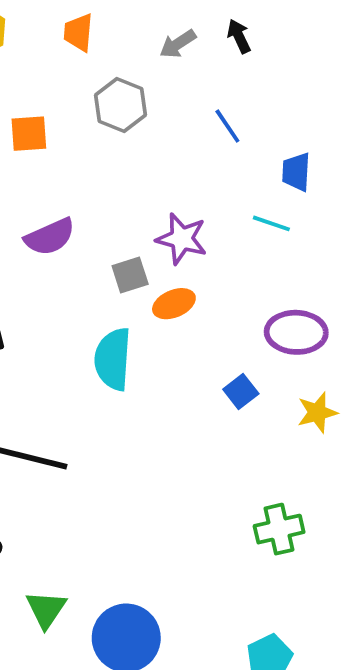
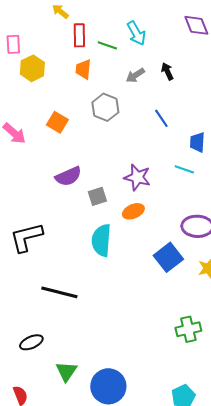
orange square: (29, 134) -> (57, 122), turned 35
gray square: (130, 275) -> (97, 196), moved
blue square: (241, 392) -> (168, 257), size x1.6

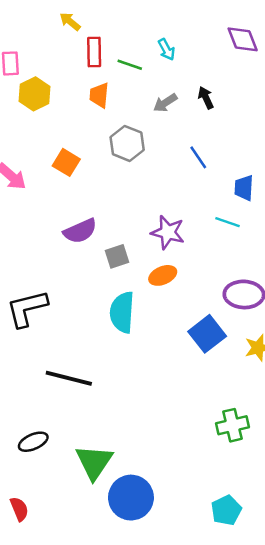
cyan arrow: (136, 33) -> (167, 49), size x0.7
green triangle: (66, 371) -> (94, 462), moved, size x1.4

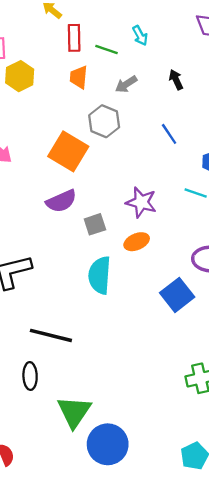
gray arrow: (165, 103) -> (126, 84), moved
orange square: (66, 162) -> (68, 151), moved, size x1.6
black ellipse: (33, 442) -> (30, 376), moved, turned -68

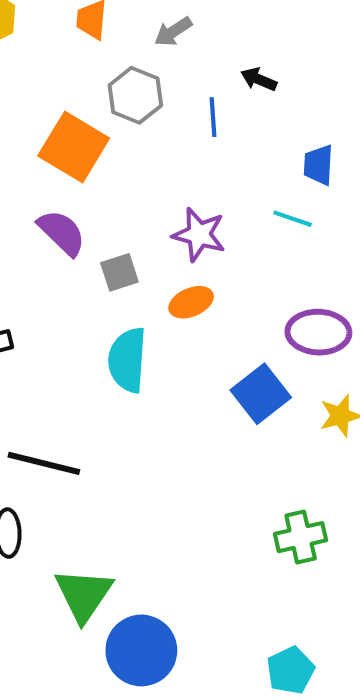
black arrow: (176, 80) -> (259, 79), moved, turned -42
blue line: (169, 134) -> (213, 117), moved, turned 30
purple semicircle: (61, 201) -> (62, 233), turned -112

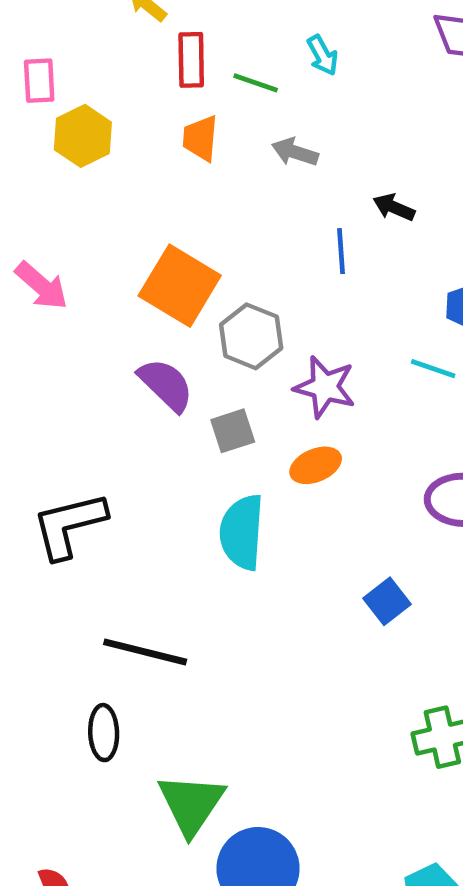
gray arrow: (173, 32) -> (295, 152), turned 51
gray hexagon: (135, 95) -> (251, 336), moved
blue square: (261, 394) -> (387, 601), moved, size x0.7

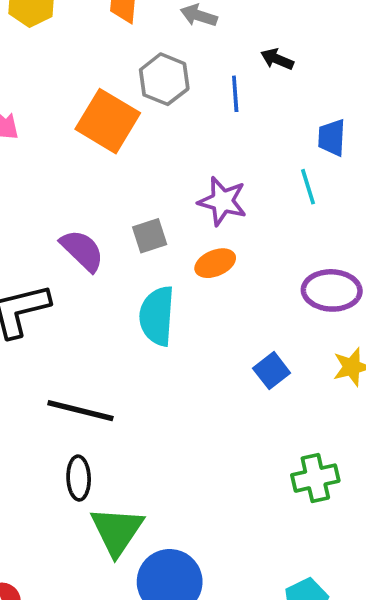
gray hexagon: (251, 336) -> (164, 79), moved
cyan line: (433, 369) -> (308, 187), turned 54
purple semicircle: (166, 385) -> (82, 250), moved
black ellipse: (104, 733) -> (79, 478), moved

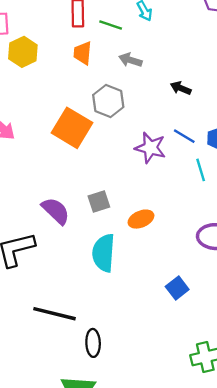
blue line: (235, 94) -> (184, 136), moved, turned -55
purple star: (222, 201) -> (150, 148), moved
black ellipse: (79, 478) -> (93, 343), moved

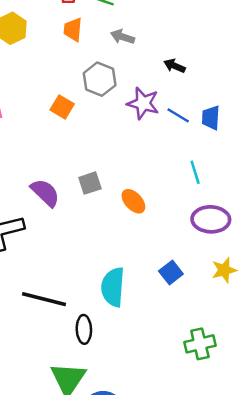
orange square: (72, 128) -> (62, 107), size x0.6
purple star: (150, 148) -> (143, 103), moved
cyan line: (201, 170) -> (195, 172), moved
orange ellipse: (141, 219) -> (133, 201), turned 70
cyan semicircle: (104, 253) -> (113, 287), moved

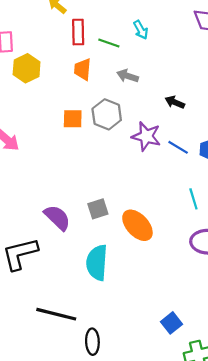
orange square: (62, 107) -> (73, 119), moved, turned -30
orange ellipse: (133, 201) -> (137, 225), size x1.4
blue square: (171, 273) -> (171, 323), moved
cyan semicircle: (113, 287) -> (97, 263), moved

